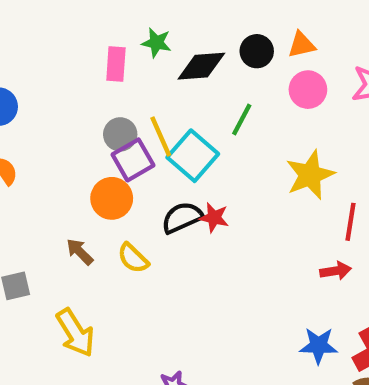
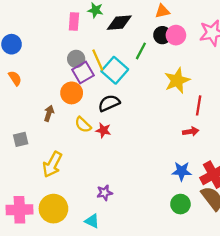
orange triangle: (302, 45) -> (162, 11), moved
black circle: (257, 51) -> (162, 35), moved
red star: (214, 218) -> (103, 130), moved
brown arrow: (80, 252) -> (49, 113), moved, turned 63
yellow arrow: (75, 333) -> (52, 164), turned 60

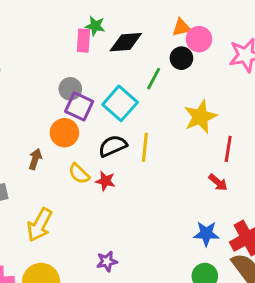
pink rectangle: (74, 21) -> (83, 41), moved
pink circle: (176, 35) -> (199, 39), moved
yellow line: (98, 60) -> (145, 147), moved, turned 30
purple square: (83, 73) -> (79, 106), turned -35
red arrow: (191, 131) -> (218, 182), turned 49

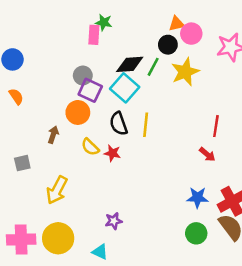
black diamond: (126, 42) -> (130, 64), moved
black circle: (181, 58) -> (168, 45), moved
yellow star: (200, 117) -> (185, 72), moved
black semicircle: (113, 146) -> (119, 124), turned -85

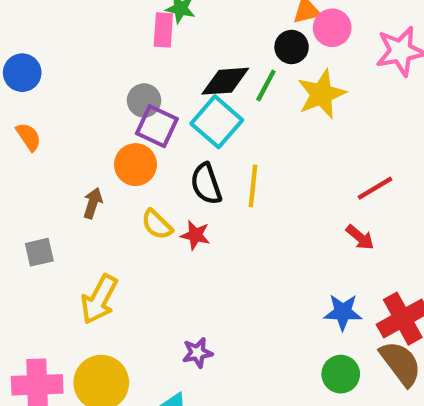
red line: (216, 126) -> (375, 188), turned 50

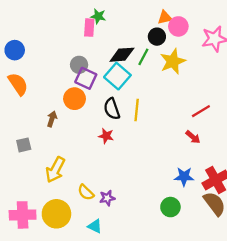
orange semicircle: (29, 137) -> (18, 84), size x1.5
yellow semicircle: (157, 224) -> (86, 192), moved
green circle: (341, 374) -> (170, 207), moved

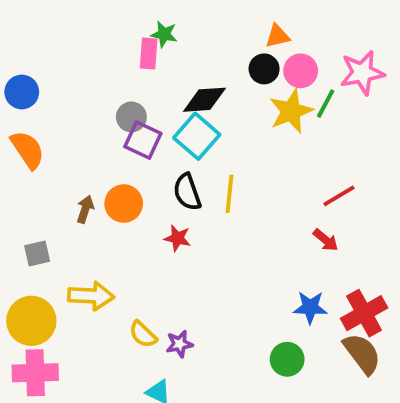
pink circle: (178, 26) -> (301, 71), moved
green line: (143, 57) -> (326, 104), moved
orange circle: (75, 99) -> (124, 204), moved
yellow arrow: (55, 170) -> (91, 296), turned -115
yellow circle: (56, 214) -> (31, 321), moved

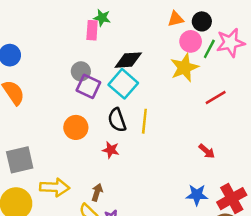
black circle: (264, 69) -> (202, 21), moved
green line: (326, 104) -> (209, 49), moved
red line: (339, 196) -> (216, 98), moved
brown arrow: (85, 209) -> (97, 192), moved
gray square: (37, 254) -> (20, 160), size x1.6

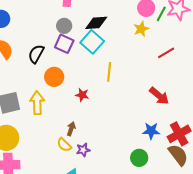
yellow star: (184, 68) -> (141, 29), size x0.7
gray circle: (81, 71) -> (64, 26), moved
black semicircle: (117, 120) -> (36, 54), moved, turned 48
red arrow: (207, 151) -> (159, 96), size x1.5
yellow arrow: (55, 187) -> (37, 103), moved, turned -95

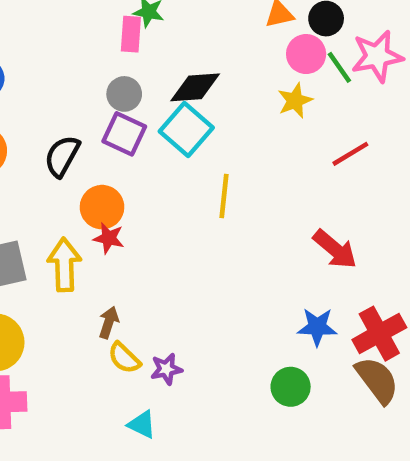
green line: (161, 14) -> (339, 67), turned -63
red star: (82, 95) -> (109, 238), moved
brown arrow: (71, 129) -> (109, 322), moved

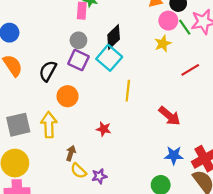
black diamond: (195, 87) -> (114, 37), turned -40
red star: (109, 238) -> (104, 129), moved
red arrow: (335, 249) -> (169, 116), moved

